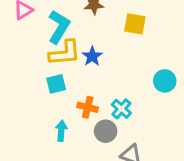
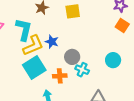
cyan circle: (165, 81) -> (113, 60), moved
cyan square: (56, 84) -> (34, 67), size x1.6
gray circle: (106, 131) -> (72, 57), moved

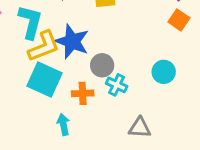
blue star: (52, 42) -> (72, 41), size x1.6
cyan square: (34, 67) -> (45, 80), turned -35

